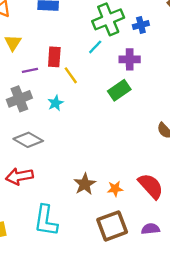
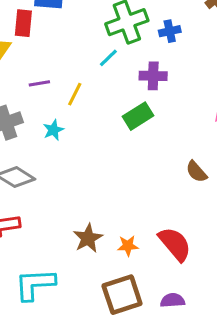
red rectangle: (54, 57) -> (23, 23), moved
purple line: (30, 70) -> (39, 83), moved
yellow line: (71, 75) -> (75, 94), turned 60
cyan L-shape: (46, 221) -> (35, 284), turned 76

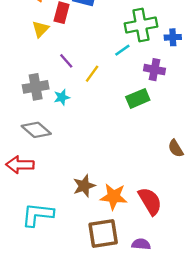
purple line: (39, 83) -> (66, 61), turned 49
cyan star: (53, 130) -> (62, 97), moved
orange star: (128, 246) -> (114, 197), size x1.6

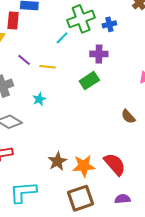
cyan line: (122, 50) -> (62, 38), moved
yellow line: (92, 74) -> (47, 67), turned 70
cyan star: (62, 97) -> (39, 99), moved
purple semicircle: (141, 244) -> (123, 199), moved

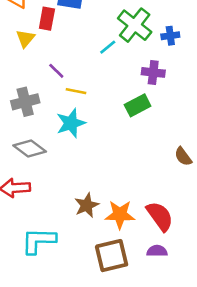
green cross: (81, 19) -> (135, 25), turned -36
yellow line: (47, 67) -> (76, 91), moved
cyan star: (39, 99) -> (71, 123), size x1.6
purple semicircle: (123, 199) -> (157, 251), moved

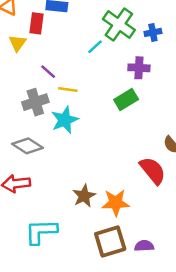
gray cross: (25, 102) -> (35, 102), moved
red semicircle: (160, 216) -> (153, 171), moved
purple semicircle: (157, 251) -> (144, 246), moved

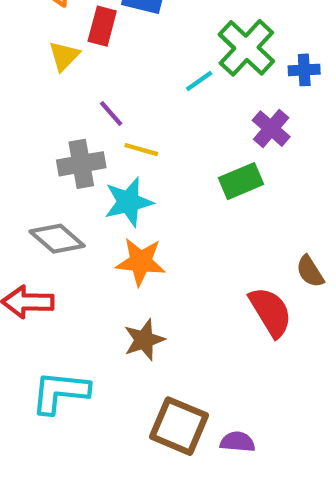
purple cross: (139, 68) -> (271, 129), turned 30
orange star: (116, 203) -> (141, 262), moved
brown square: (110, 241) -> (179, 426), turned 32

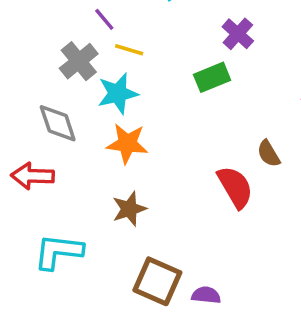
gray cross: (81, 164) -> (79, 61), turned -30
gray diamond: (57, 239) -> (58, 123), turned 30

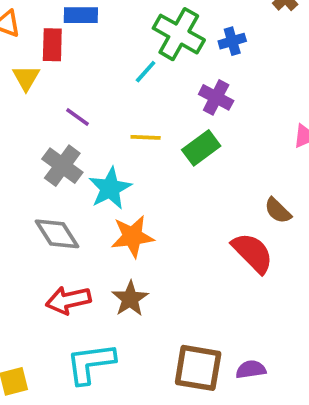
yellow line: (129, 50) -> (146, 137), moved
red arrow: (33, 176) -> (68, 300), moved
brown star: (129, 209) -> (130, 299), moved

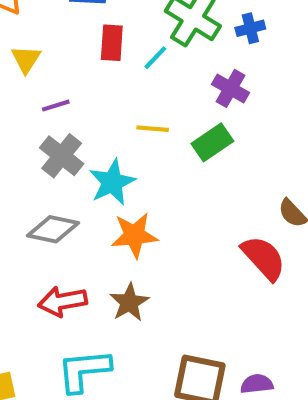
red rectangle: (52, 45) -> (112, 43), moved
purple line: (77, 117) -> (56, 106), moved, turned -55
gray diamond: (57, 234) -> (53, 229), turned -48

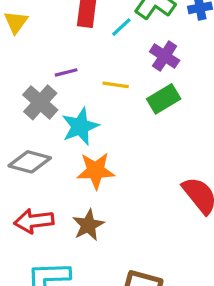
purple cross: (231, 88) -> (165, 56), moved
purple line: (56, 106) -> (66, 72), moved

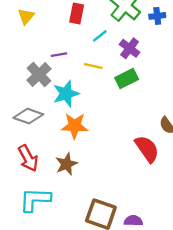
cyan line: (121, 27) -> (100, 36), moved
red arrow: (34, 221) -> (28, 158), turned -116

